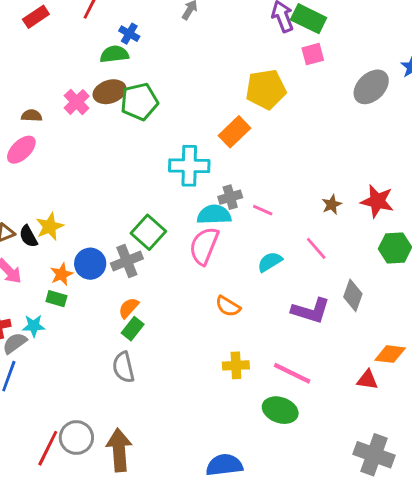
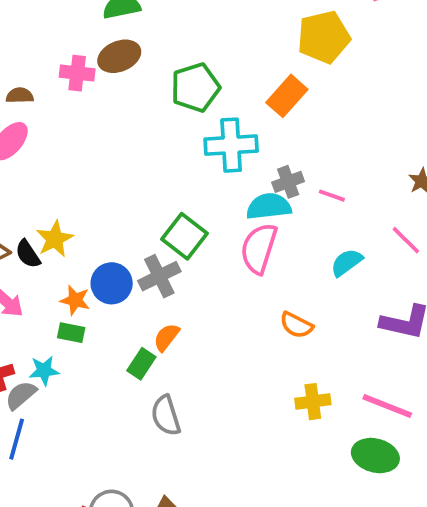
pink cross: (77, 102) -> (77, 73), turned -35
green pentagon: (139, 102) -> (195, 87), moved
orange star: (62, 274) -> (75, 300), turned -30
green rectangle: (133, 329) -> (141, 364), moved

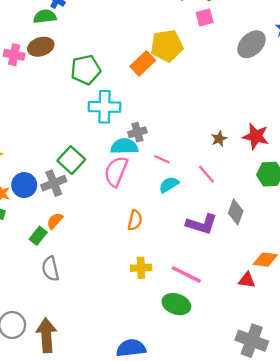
orange rectangle: (287, 96) -> (143, 63), moved
pink line: (332, 196) -> (162, 159), moved
orange semicircle: (296, 325) -> (135, 220), turned -108

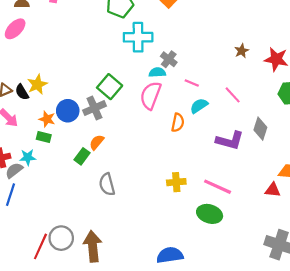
gray cross: (137, 132) -> (169, 59), turned -35
brown star: (219, 139) -> (242, 51), moved
cyan semicircle: (124, 146) -> (157, 72), size x0.7
orange semicircle: (135, 220) -> (178, 123), moved
gray semicircle: (50, 269) -> (107, 184), moved

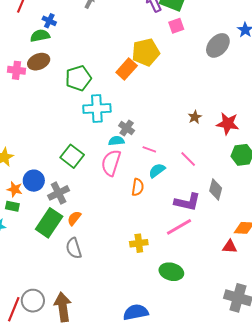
gray cross: (94, 108) -> (59, 193), moved
orange semicircle: (97, 142) -> (74, 218), moved
green rectangle: (82, 156) -> (49, 223), size x1.8
pink line: (218, 187) -> (179, 227), moved, turned -52

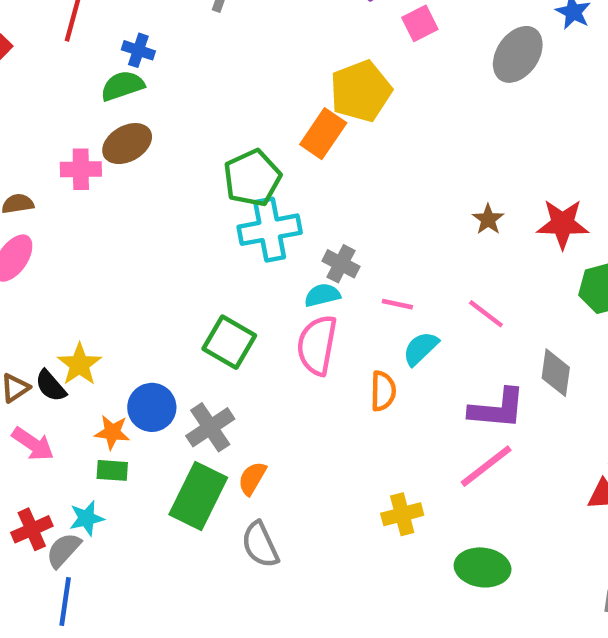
green pentagon: (78, 78) -> (252, 178), moved

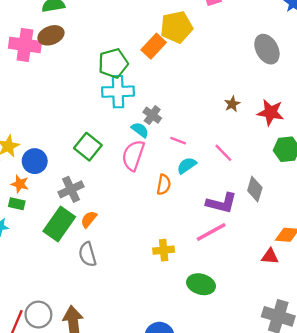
gray ellipse: (518, 54) -> (267, 49), moved, turned -72
pink cross: (81, 169) -> (25, 45), size x1.5
cyan semicircle: (322, 295) -> (140, 130), turned 42
blue circle: (152, 407) -> (35, 161), moved

